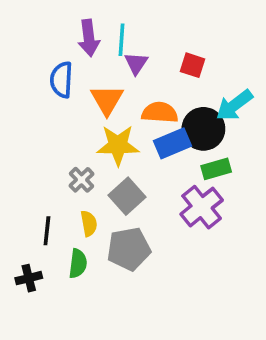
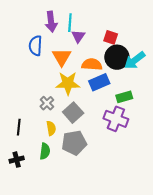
black circle: (203, 129) -> (117, 57), moved
purple cross: (202, 207) -> (116, 119), turned -30
black line: (47, 231) -> (19, 127), moved

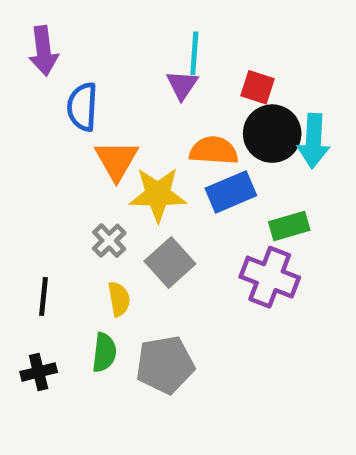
purple arrow: (51, 22) -> (43, 51), moved
cyan line: (70, 23) -> (194, 53), moved
orange triangle: (62, 57) -> (116, 160), moved
cyan arrow: (135, 60) -> (314, 141), turned -50
gray pentagon: (74, 143) -> (165, 365), moved

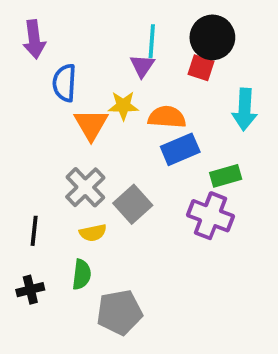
black circle: (272, 134) -> (212, 37), moved
yellow star: (158, 194) -> (123, 106), moved, size x0.7
gray cross: (109, 241) -> (85, 187), size x1.5
yellow semicircle: (119, 299) -> (93, 233), turned 88
gray pentagon: (165, 365) -> (119, 312), moved

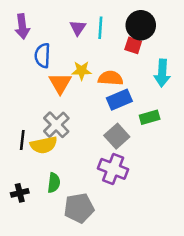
purple triangle: (142, 66) -> (78, 28), moved
gray square: (133, 204) -> (117, 136), moved
purple cross: (210, 216) -> (113, 169), moved
black line: (34, 231) -> (22, 140), moved
yellow semicircle: (93, 233) -> (44, 145), moved, size x1.5

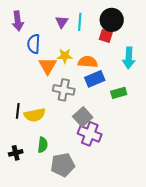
gray cross: (56, 125) -> (64, 90), moved, turned -35
gray square: (117, 136) -> (83, 117), moved

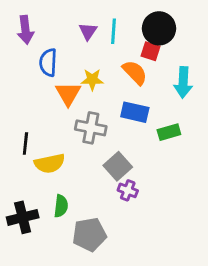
orange semicircle: (88, 62) -> (135, 72), moved, turned 42
blue rectangle: (95, 79) -> (135, 112), turned 36
black line: (18, 111) -> (25, 144), moved
purple cross: (90, 134) -> (128, 190), size x0.6
black cross: (16, 153) -> (23, 217), size x1.5

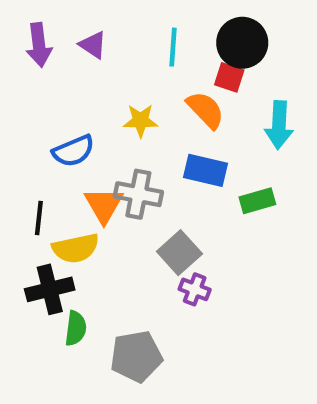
purple triangle: (88, 31) -> (93, 45), moved, turned -30
blue semicircle: (48, 62) -> (73, 151), moved, turned -116
orange triangle: (68, 94) -> (104, 205), moved
green semicircle: (61, 206) -> (76, 328), moved
black cross: (23, 217) -> (50, 289), moved

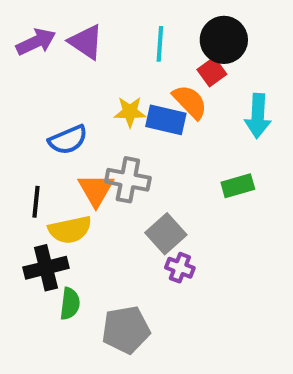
purple arrow: (39, 45) -> (36, 42), turned -108
purple triangle: (93, 45) -> (86, 42), size x1.4
red square: (229, 77) -> (212, 72), turned 36
blue rectangle: (205, 170) -> (166, 120), moved

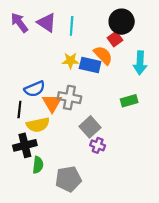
purple arrow: (36, 42) -> (19, 23), turned -102
cyan line: (160, 44) -> (72, 26), moved
blue semicircle: (68, 140) -> (35, 89), moved

